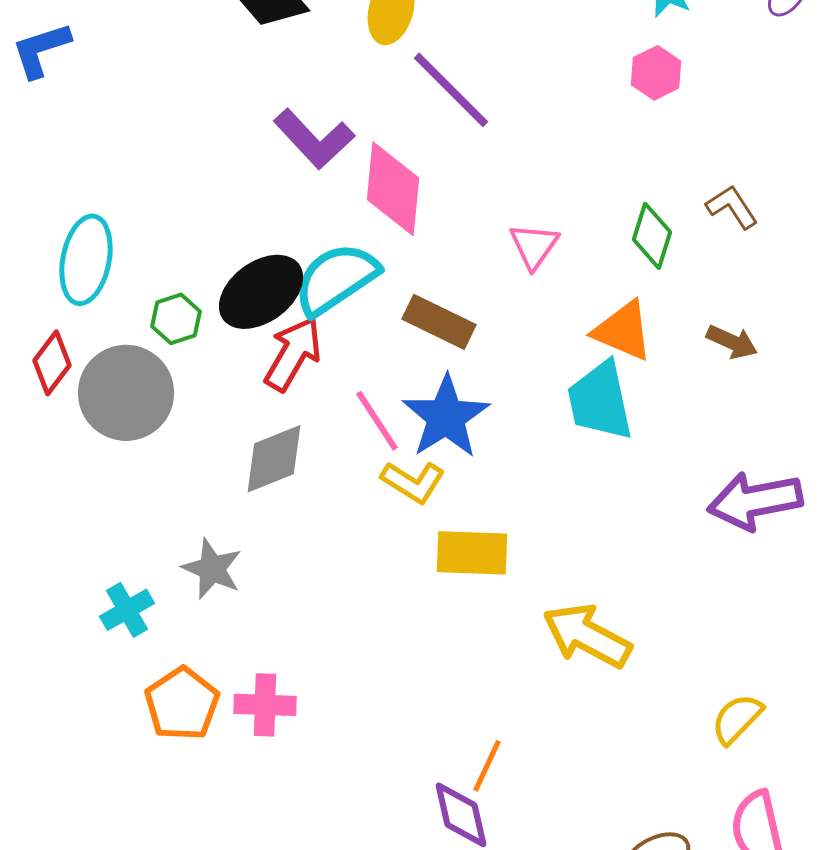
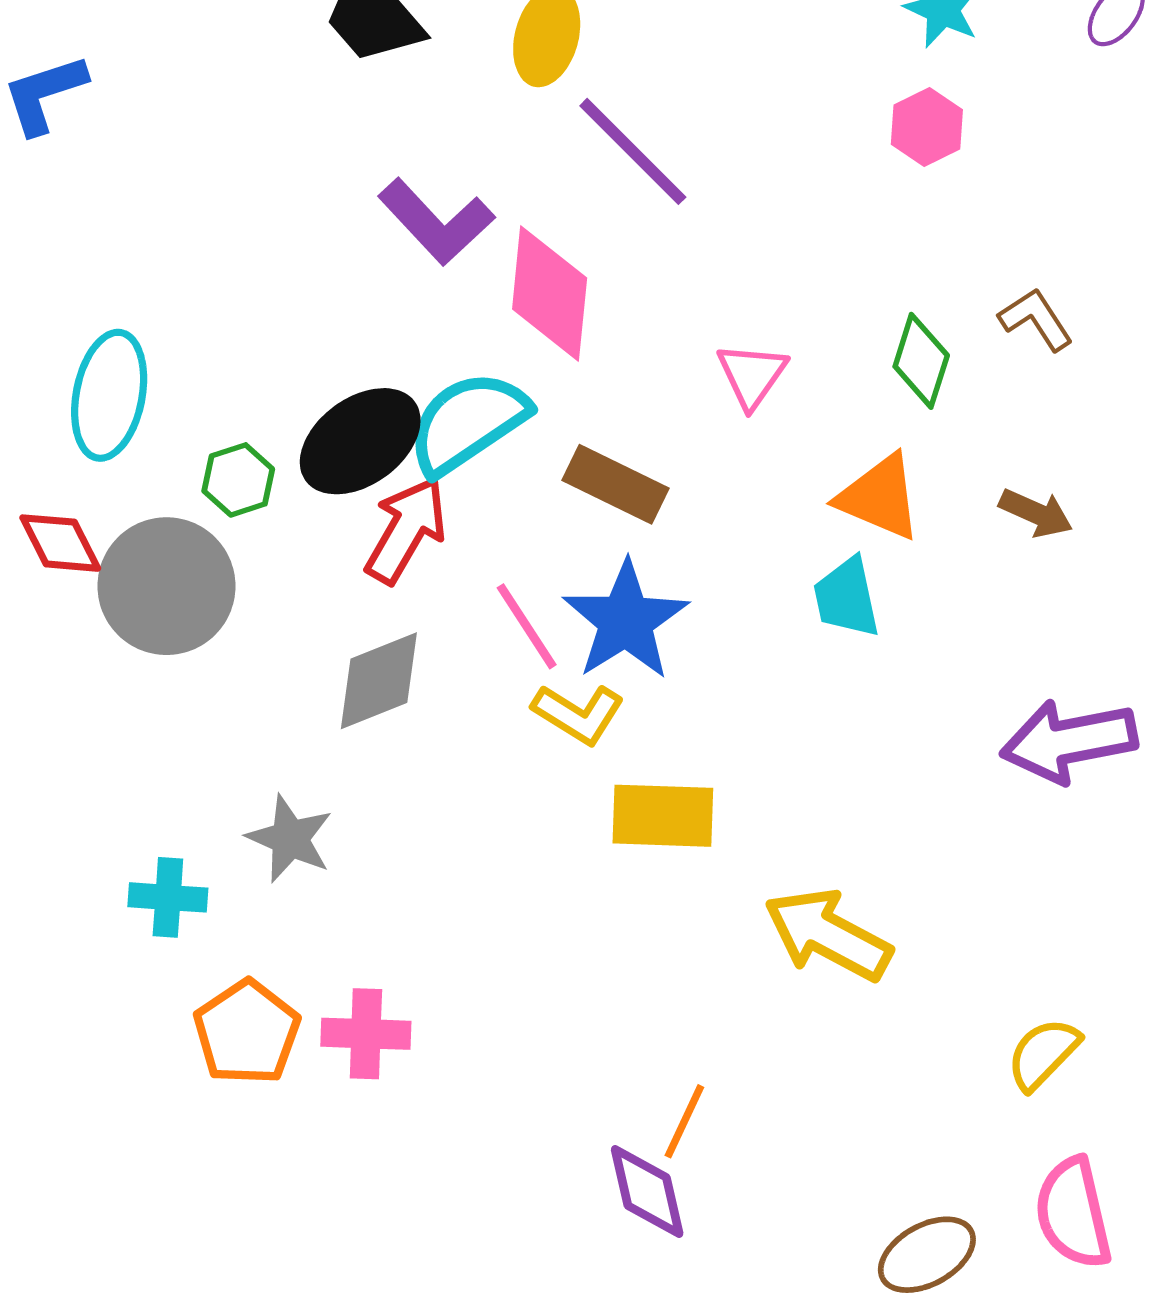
red diamond: (52, 363) -> (60, 543), turned -64
cyan trapezoid: (600, 401) -> (847, 598), size x0.7
cyan cross: (127, 610) -> (168, 897), turned 34

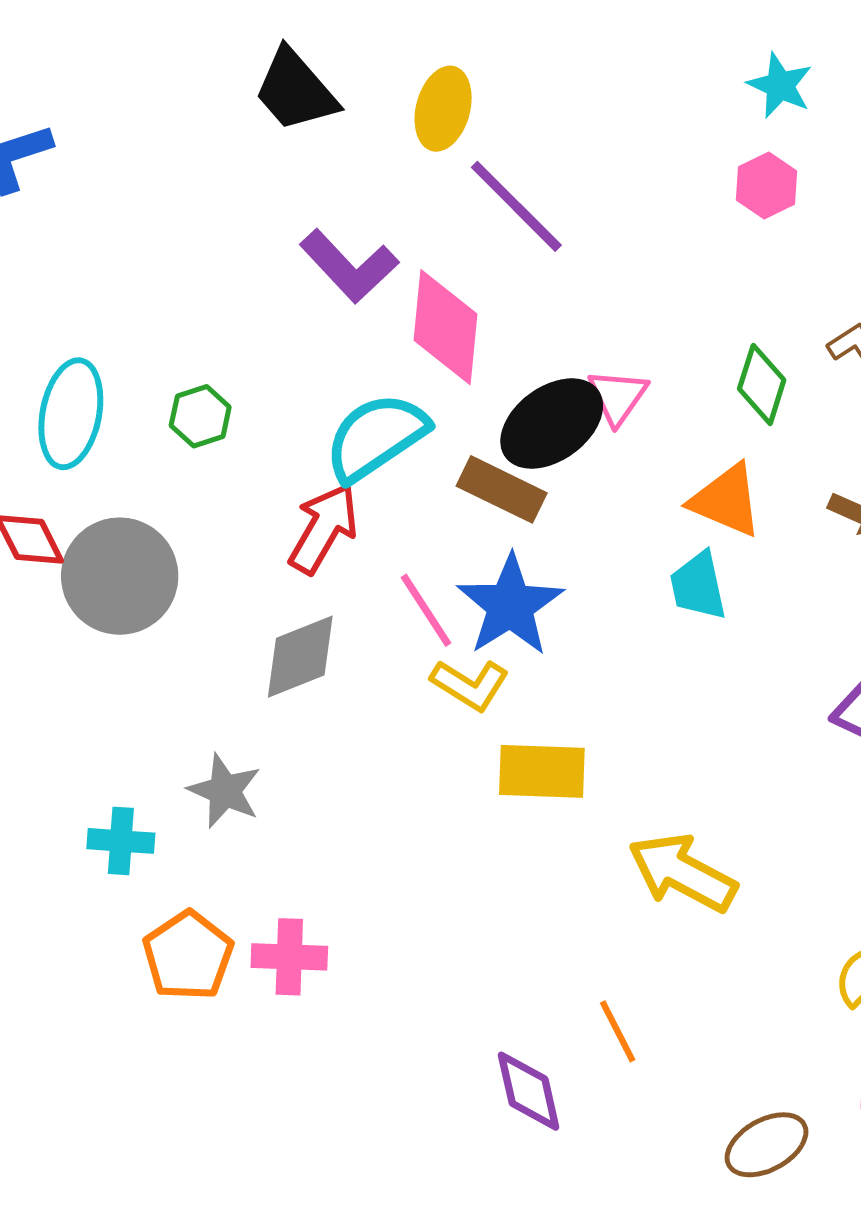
black ellipse: (360, 441) -> (552, 424), moved
green hexagon: (238, 480) -> (200, 416), moved
orange line: (684, 1121) -> (618, 1031), moved, turned -52

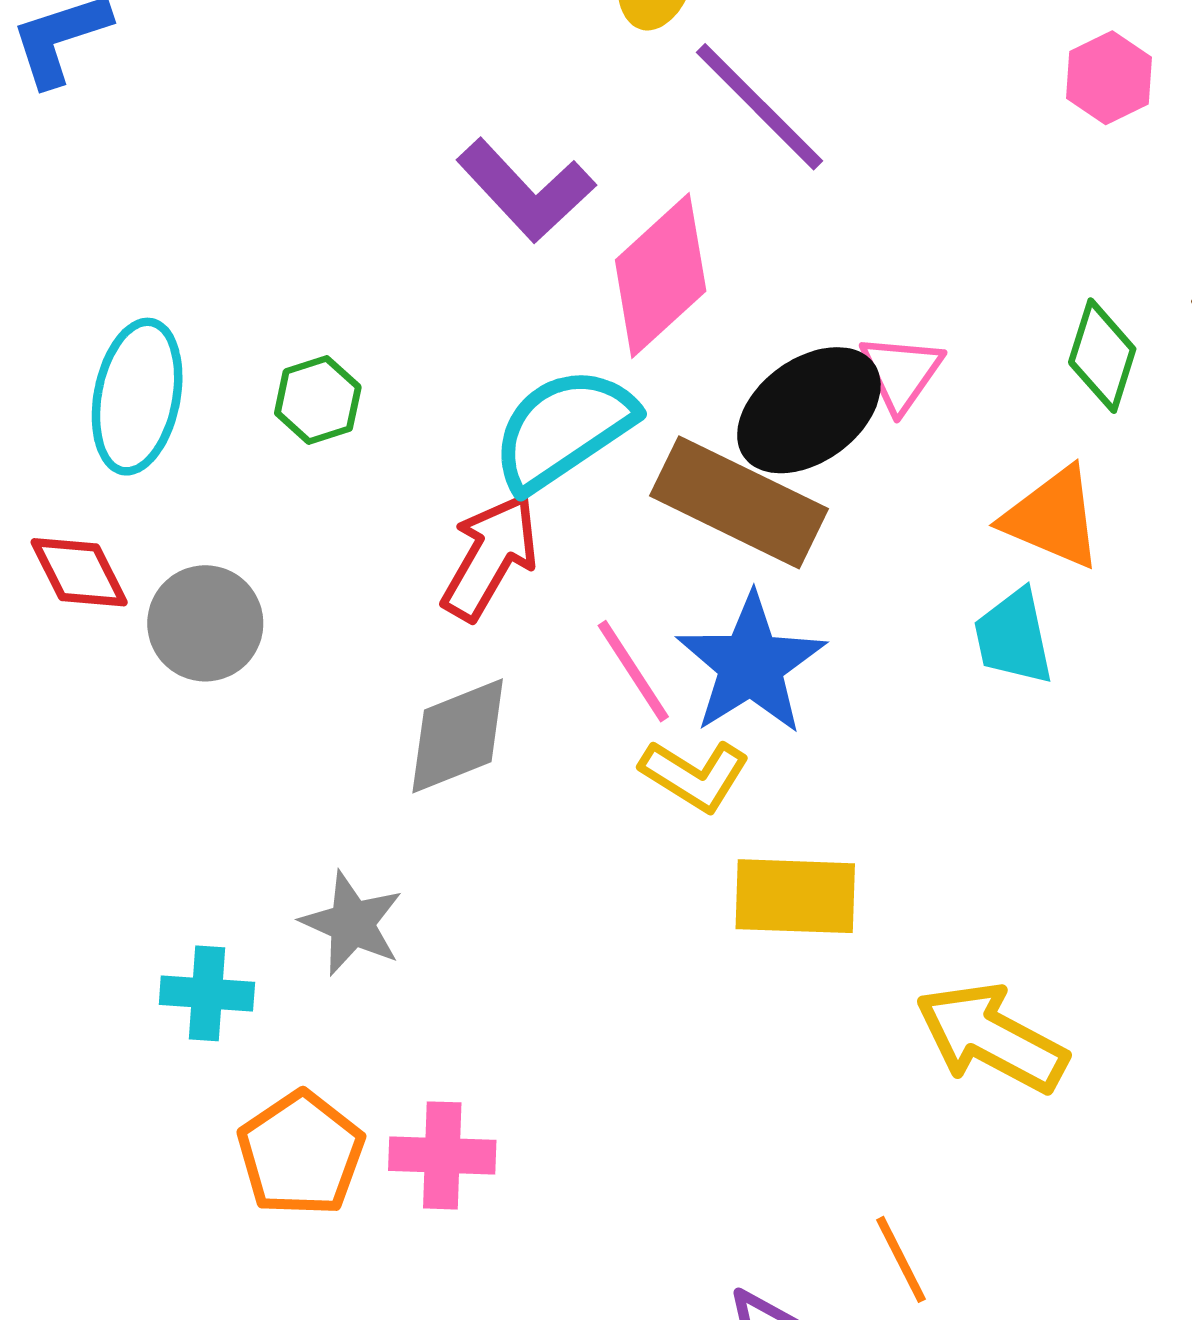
pink diamond: (446, 327) -> (661, 276), turned 42
brown rectangle: (502, 489) -> (739, 502), size x1.4
gray circle: (120, 576) -> (205, 623), size x0.7

